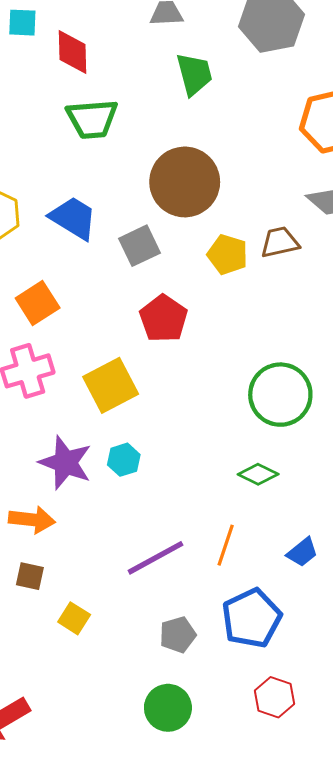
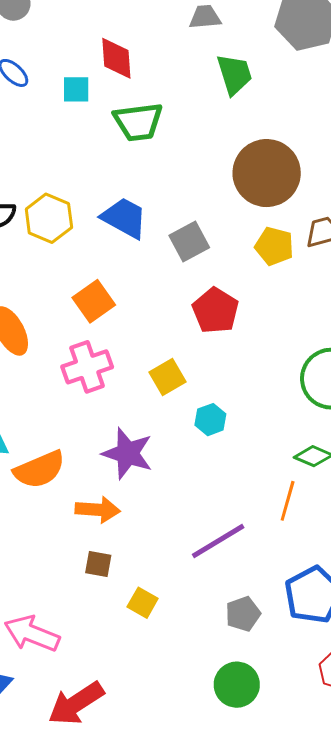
cyan square: (22, 23) -> (76, 89), moved
brown circle: (185, 182) -> (267, 173), moved
yellow square: (111, 385) -> (167, 377), size x0.7
cyan hexagon: (124, 460) -> (210, 420), moved
orange line: (226, 545) -> (288, 501), moved

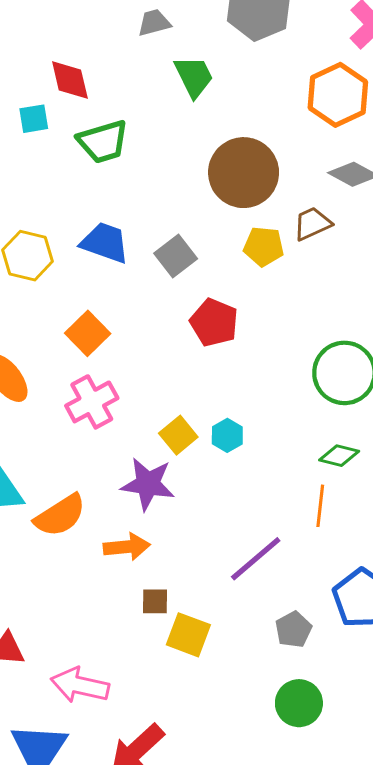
yellow square: (167, 377) -> (178, 435), moved
brown square: (98, 564) -> (155, 601), moved
yellow square: (143, 603) -> (188, 635), size x1.4

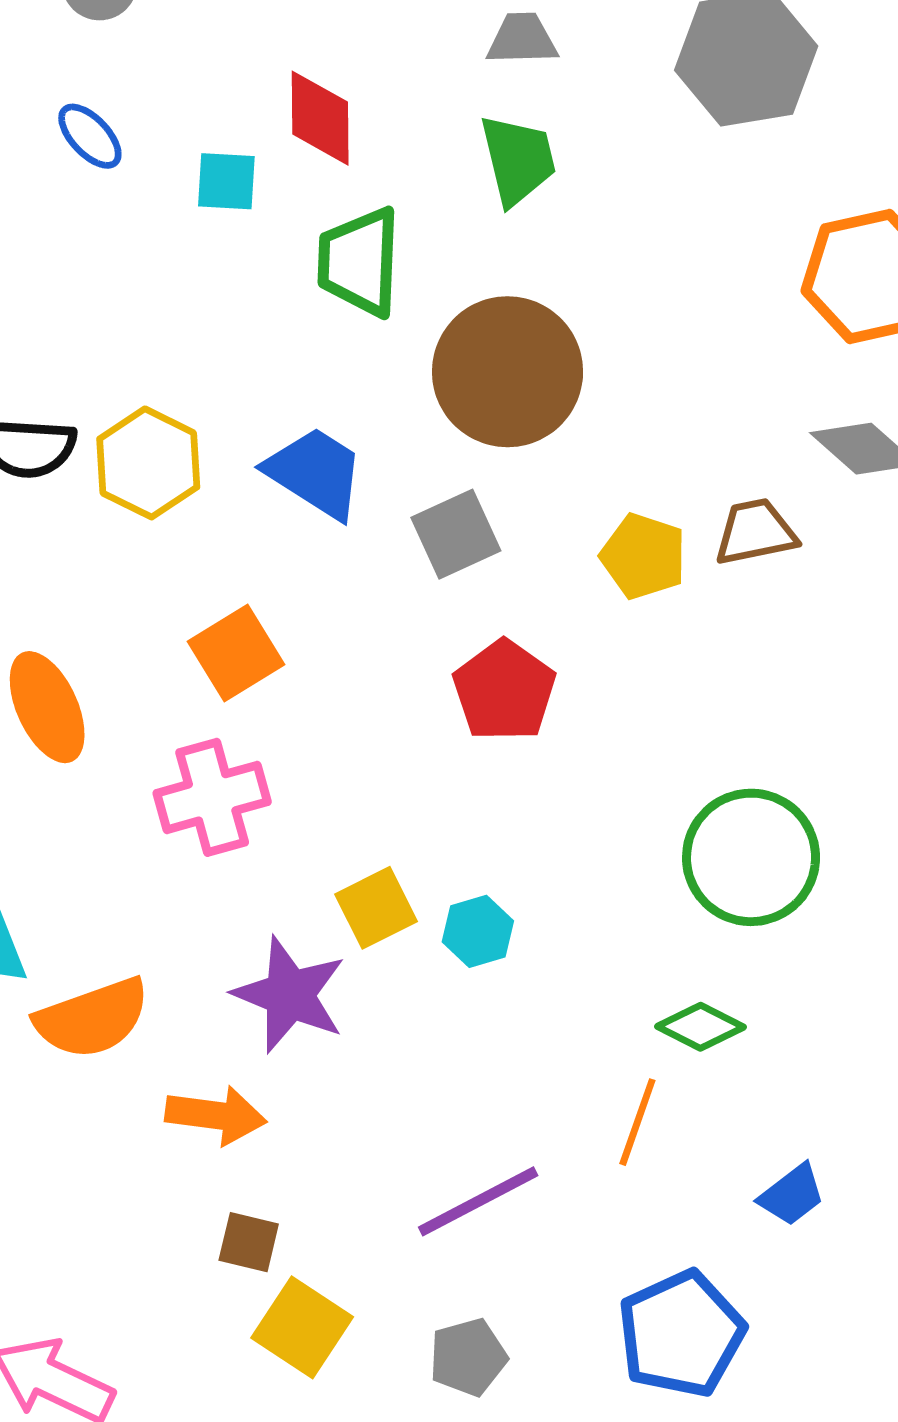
green trapezoid: (194, 77) -> (518, 160), moved
green trapezoid: (103, 142) -> (359, 262), turned 96
brown circle: (244, 173) -> (508, 372), moved
gray pentagon: (293, 629) -> (468, 1357), moved

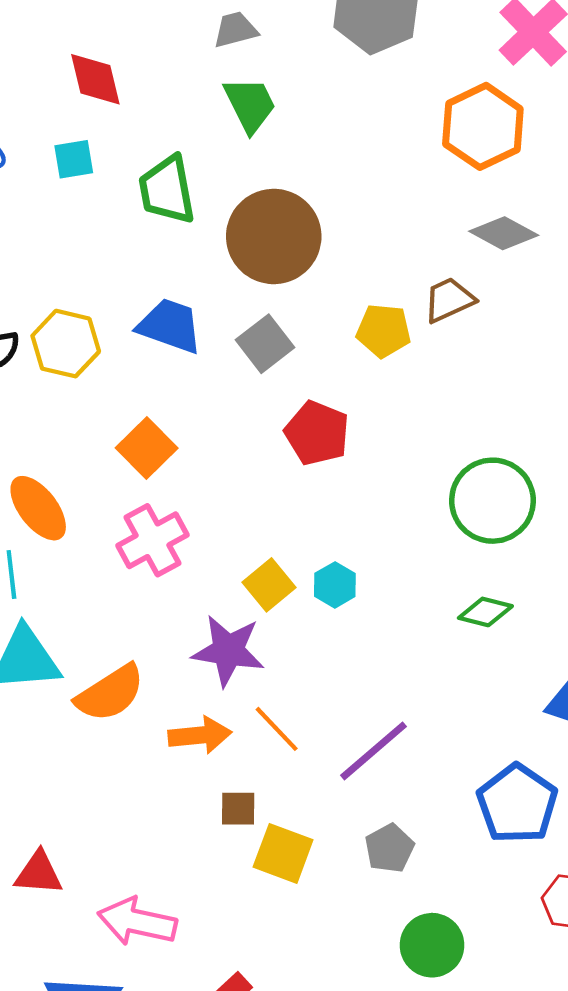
red diamond: (320, 118) -> (95, 79), moved
orange line: (637, 1122) -> (277, 729), moved, turned -50

